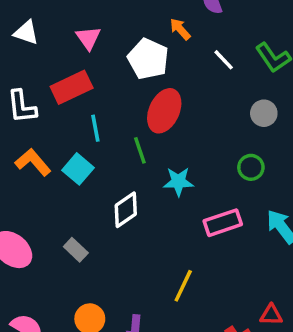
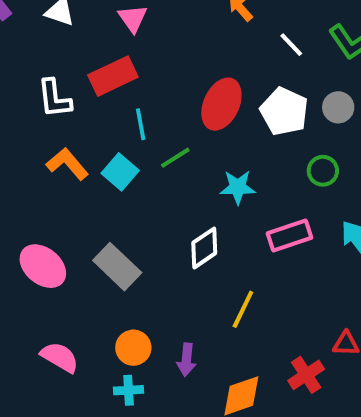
white pentagon: (148, 59) -> (284, 111), moved
green line: (140, 150) -> (175, 158), moved, turned 76
white diamond: (126, 210) -> (204, 248), moved
gray rectangle: (76, 250) -> (117, 267), size x1.6

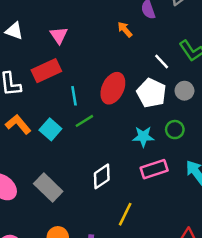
white line: (291, 45) -> (162, 61), moved
cyan line: (141, 124) -> (74, 96), moved
cyan star: (238, 187) -> (143, 137), moved

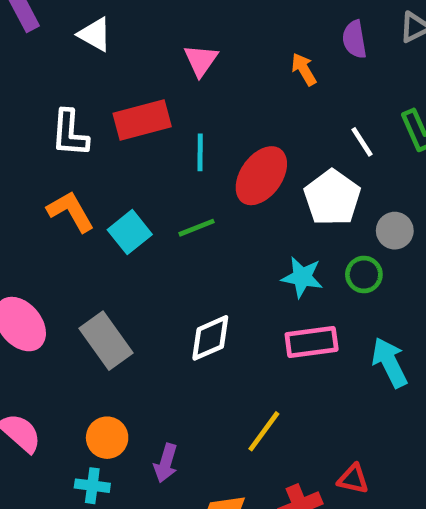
pink triangle: (59, 35) -> (201, 60), moved
gray circle: (184, 91) -> (395, 231), moved
cyan line: (74, 96) -> (200, 152), moved
yellow line: (125, 214) -> (264, 431), moved

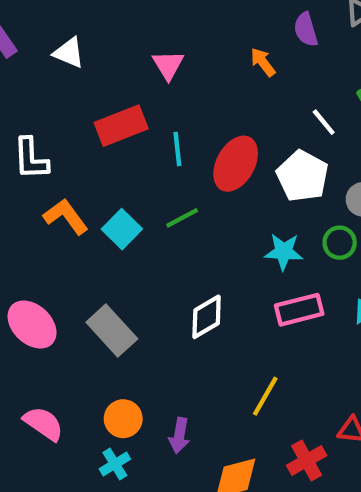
white L-shape: (70, 133) -> (31, 159), moved
cyan cross: (92, 486) -> (115, 464), turned -32

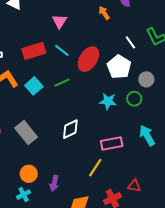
pink triangle: (168, 65) -> (60, 21), moved
red rectangle: (121, 126) -> (34, 51), moved
cyan line: (177, 149) -> (62, 50), turned -49
pink rectangle: (299, 310) -> (112, 144), moved

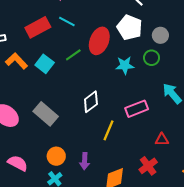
red ellipse: (88, 59) -> (99, 41), moved
yellow line: (95, 168) -> (108, 130), moved
red triangle: (134, 186) -> (162, 140), moved

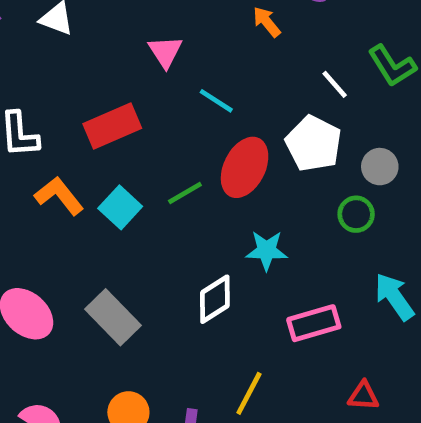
cyan line: (67, 22) -> (216, 101), moved
cyan star: (125, 65) -> (267, 250), moved
yellow line: (108, 130) -> (249, 393), moved

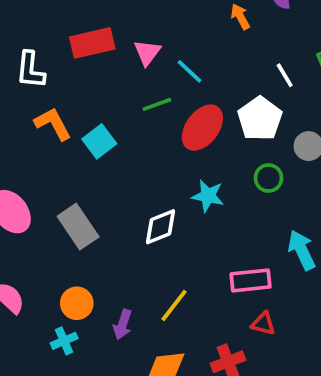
pink triangle: (165, 52) -> (147, 52), moved
red rectangle: (112, 126) -> (92, 43), moved
green line: (185, 193) -> (157, 104), moved
green circle: (356, 214) -> (269, 178), moved
pink rectangle: (314, 323) -> (251, 280), moved

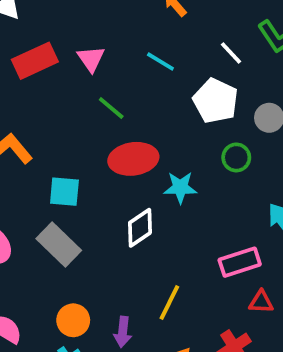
cyan line: (190, 71) -> (160, 62), moved
green line: (157, 104) -> (111, 108), turned 72
red ellipse: (202, 128) -> (133, 159), moved, turned 57
cyan square: (99, 141) -> (64, 192), moved, turned -36

